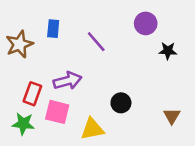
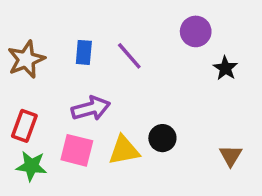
blue rectangle: (53, 29) -> (84, 52), moved
black star: (168, 51) -> (225, 68), turned 30
red rectangle: (32, 94) -> (24, 126), moved
yellow triangle: (92, 129) -> (124, 150), moved

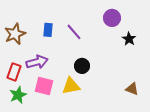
purple arrow: (91, 108) -> (37, 62), moved
black circle: (162, 138) -> (82, 66), moved
brown triangle: (231, 156) -> (132, 89), turned -40
green star: (31, 166) -> (18, 95), turned -30

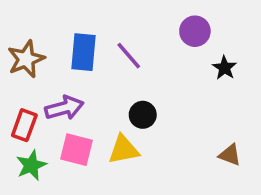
blue rectangle: (48, 30) -> (83, 52), size x1.5

